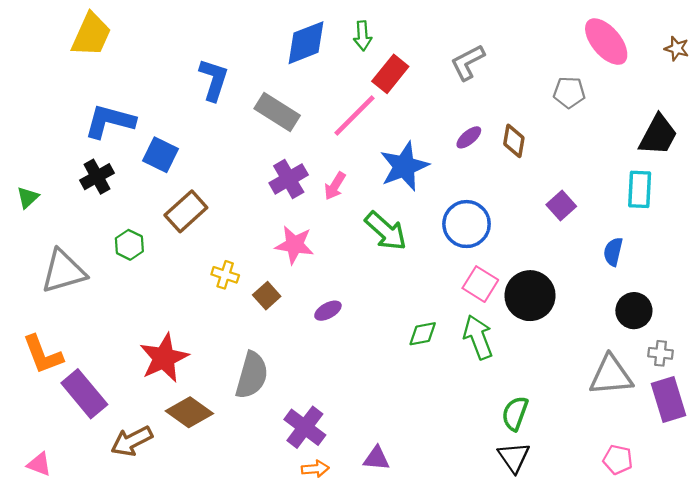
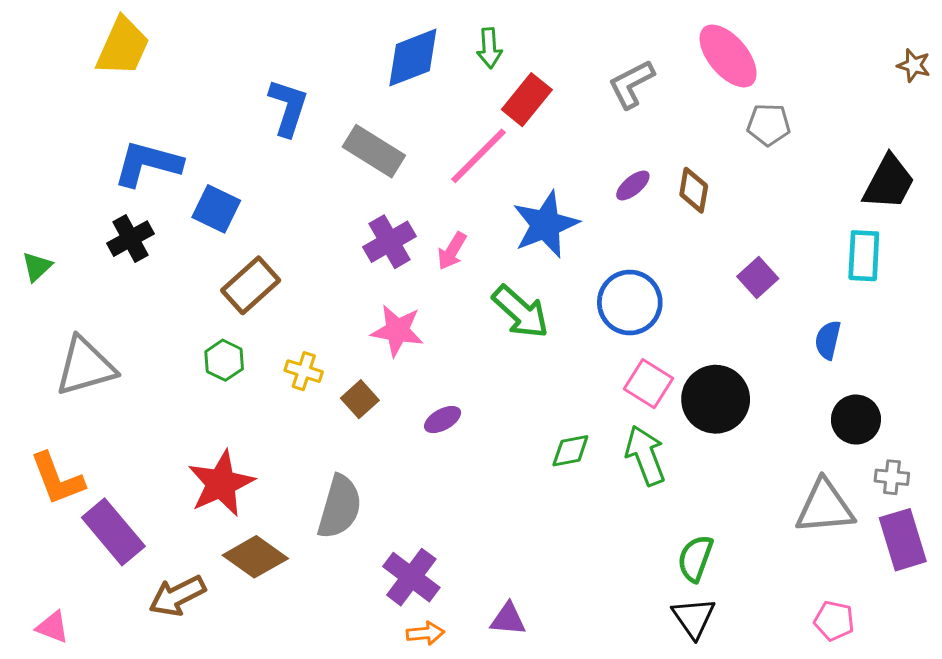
pink ellipse: (606, 42) -> (728, 56), moved
green hexagon: (129, 245) -> (224, 360), moved

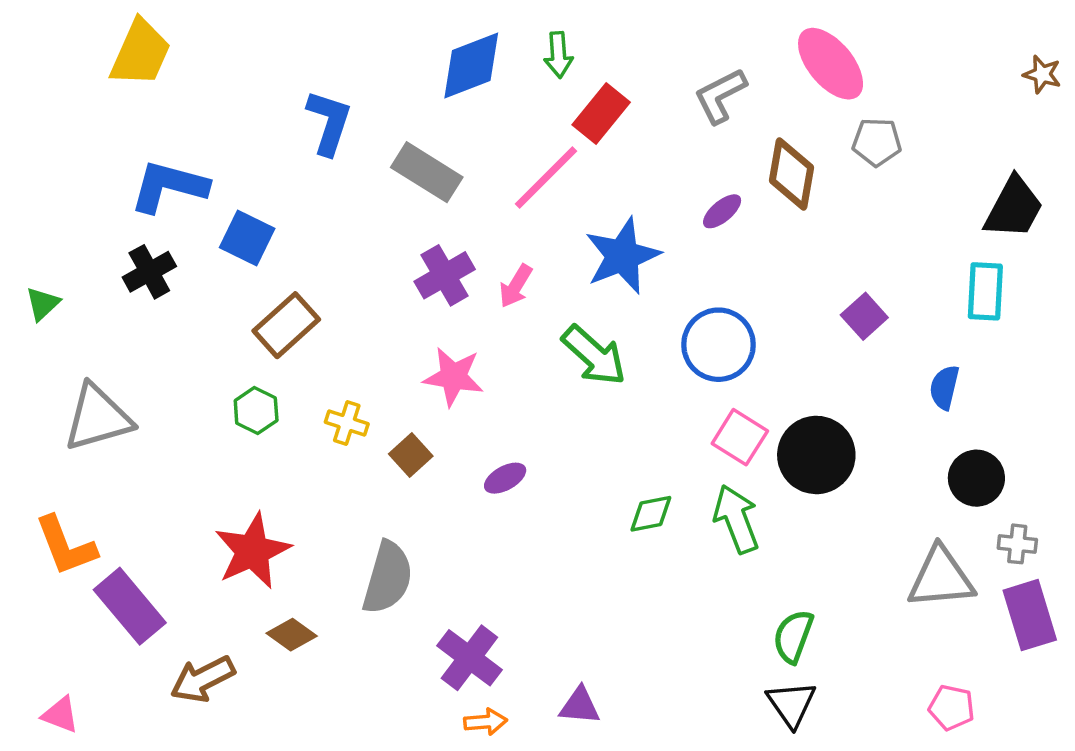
brown diamond: (694, 190) -> (791, 174), moved, size x1.4
brown diamond: (255, 557) -> (292, 635), size x0.7

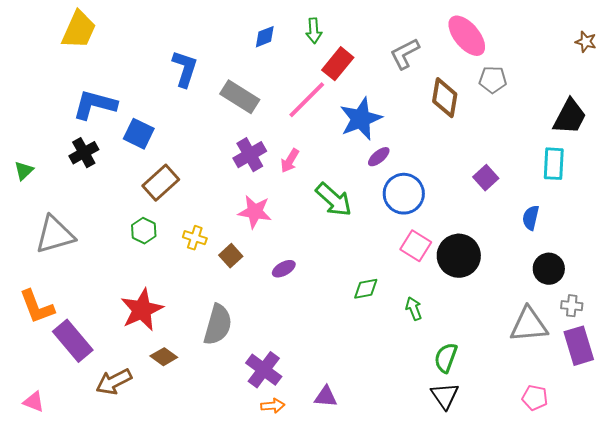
blue diamond: (471, 65) -> (265, 37), size x0.6
purple ellipse: (722, 211) -> (379, 157), moved
blue star: (622, 256) -> (361, 119), moved
green arrow: (736, 519) -> (414, 309), moved, size x0.6

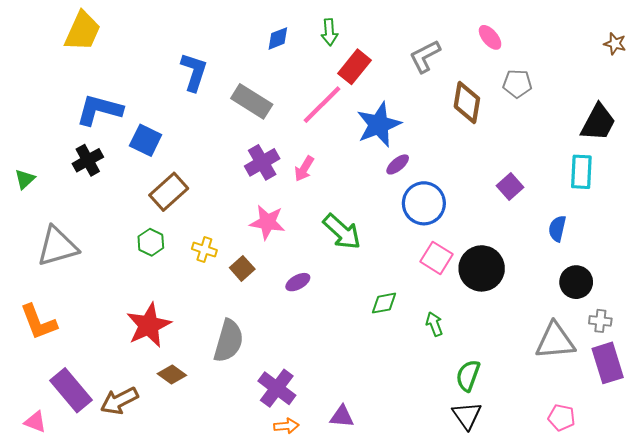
pink ellipse: (467, 36) -> (490, 37), size x0.6
green arrow: (334, 200) -> (342, 232), moved
purple rectangle: (73, 341) -> (71, 390), moved

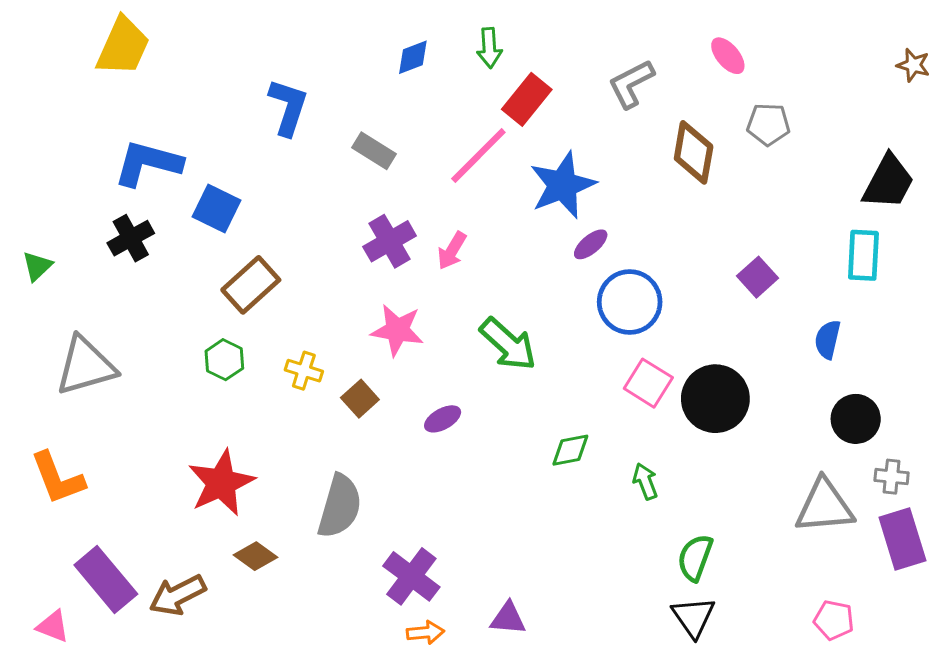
gray rectangle: (252, 101) -> (374, 151), size x0.7

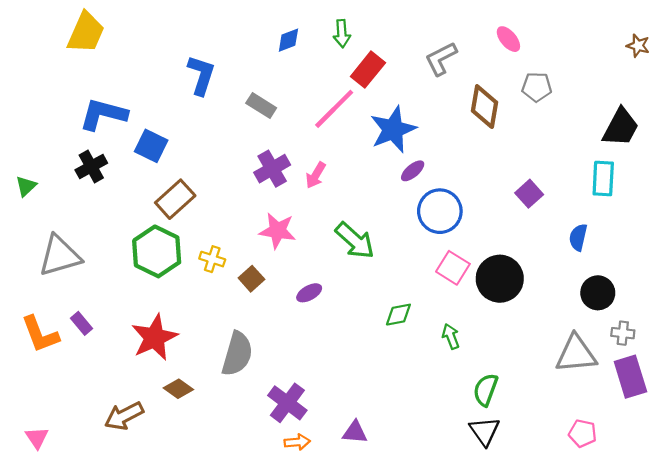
green hexagon: (224, 360) -> (157, 251), size x1.8
purple rectangle: (106, 579) -> (81, 323), moved, size x0.5
pink triangle: (53, 626) -> (37, 438), turned 35

